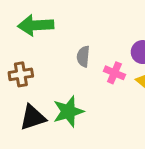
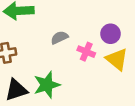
gray semicircle: (83, 56) -> (60, 38), turned 60

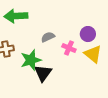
green star: (47, 85) -> (31, 60), moved
black triangle: (16, 90) -> (43, 73), moved, turned -36

